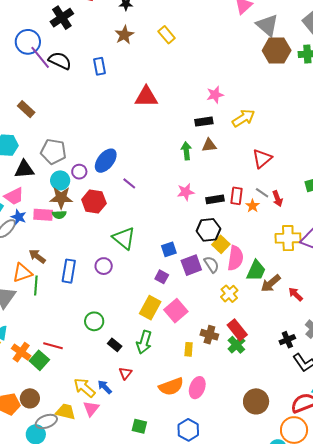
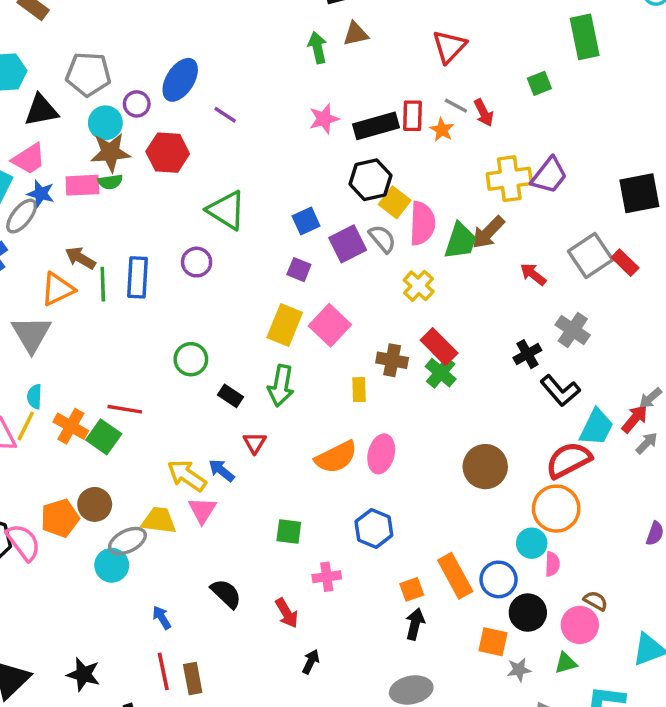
black rectangle: (215, 199) -> (376, 126), size x1.4
brown arrow: (271, 283) -> (488, 232), moved
green line: (36, 285) -> (103, 284), moved

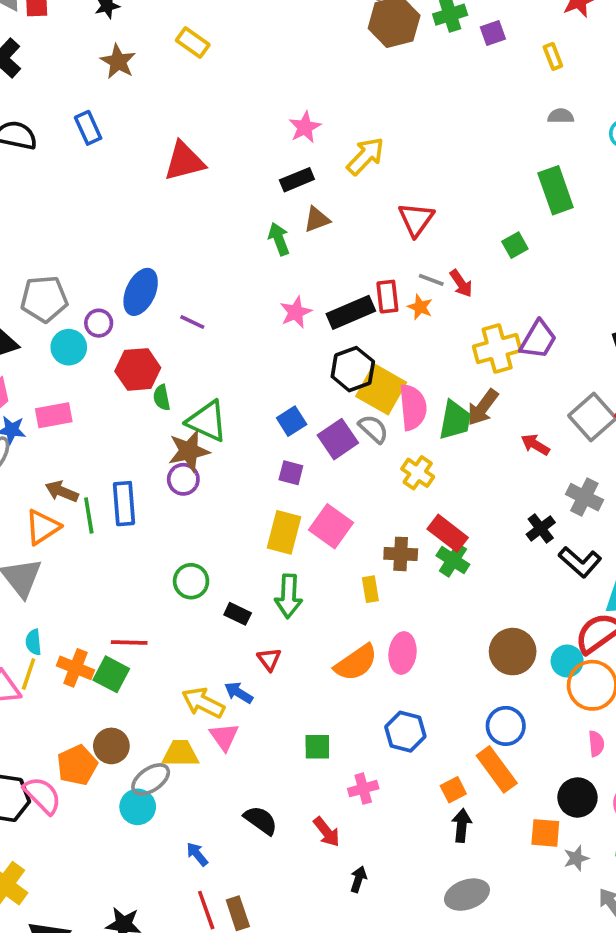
brown star: (110, 152) -> (189, 451), moved
green semicircle: (110, 182) -> (162, 398), moved, turned 95
yellow square: (395, 202) -> (381, 389), size x1.5
cyan circle: (532, 543) -> (567, 661), moved
blue circle: (499, 579) -> (506, 726), moved

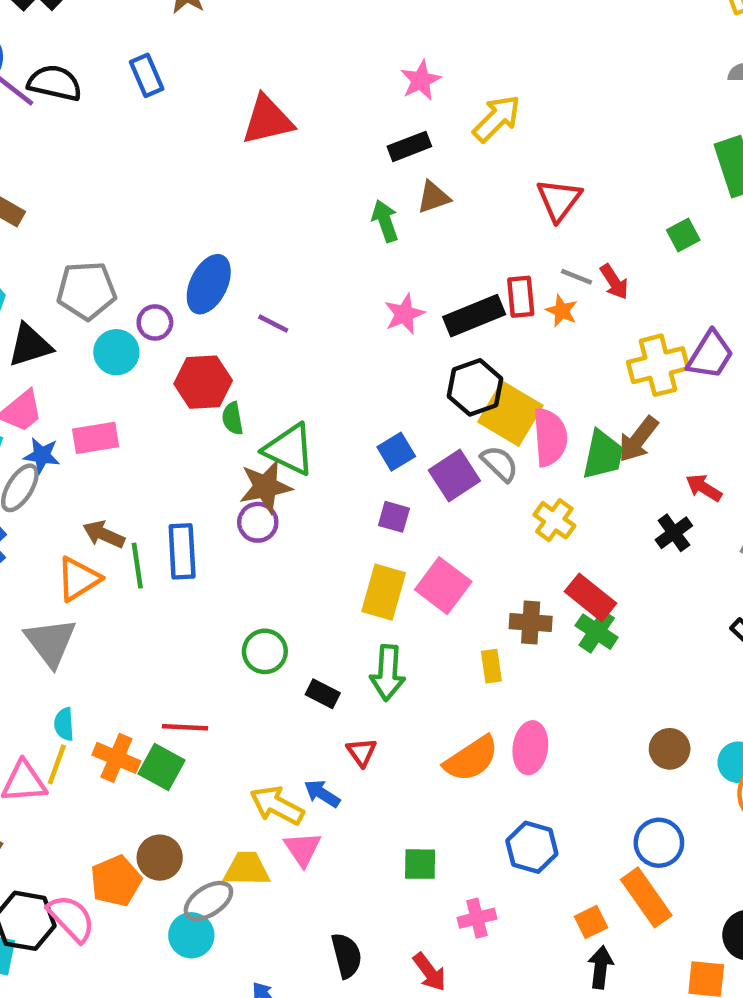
black cross: (541, 528) -> (674, 533), moved
brown circle: (513, 652) -> (670, 749), size x0.7
black semicircle: (261, 820) -> (347, 955), turned 39

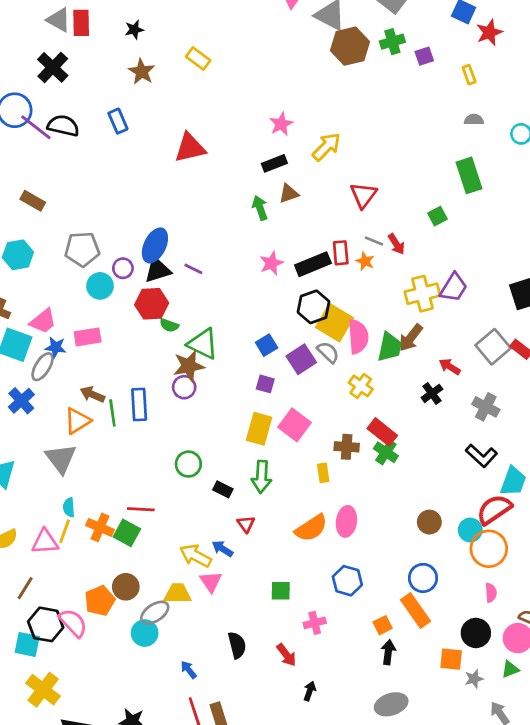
black triangle: (30, 345) -> (158, 270), moved
green semicircle: (233, 418) -> (169, 325), turned -60

